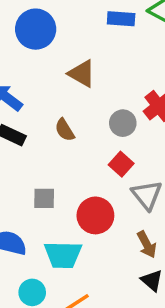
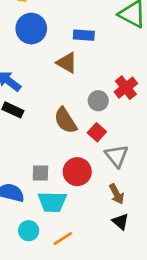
blue rectangle: (121, 19) -> (84, 35), moved
brown semicircle: (65, 130) -> (65, 120), moved, size x1.5
gray square: (44, 198) -> (40, 173), moved

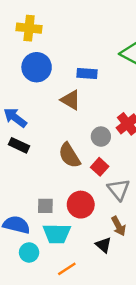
black triangle: (121, 222) -> (103, 245), moved
cyan circle: (29, 231) -> (29, 252), moved

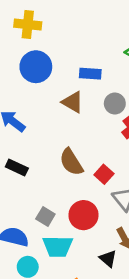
gray circle: (101, 137) -> (115, 103), moved
black rectangle: (19, 145) -> (17, 167), moved
gray square: (45, 206) -> (45, 216), turned 30

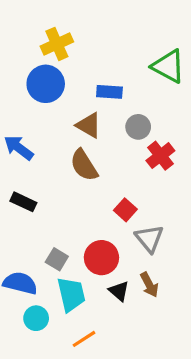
yellow cross: (28, 25) -> (57, 44), moved, turned -30
brown semicircle: (71, 162) -> (84, 165), moved
cyan trapezoid: (58, 246) -> (71, 294), turned -104
black triangle: (108, 259) -> (119, 291), moved

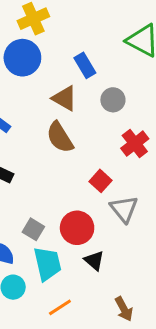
blue rectangle: (109, 92) -> (85, 65), turned 55
red cross: (160, 156) -> (135, 144), moved
brown arrow: (149, 285) -> (124, 309), moved

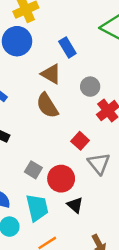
gray circle: (113, 100) -> (90, 87), moved
gray square: (33, 229) -> (33, 170), moved

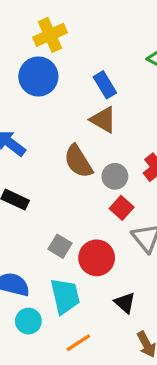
brown triangle: (51, 74) -> (103, 120), moved
gray circle: (90, 87) -> (115, 176), moved
black triangle: (75, 205) -> (125, 303), moved

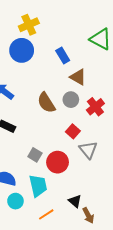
brown triangle: (103, 120) -> (78, 77), moved
gray circle: (115, 176) -> (71, 100), moved
black triangle: (125, 303) -> (75, 201), moved

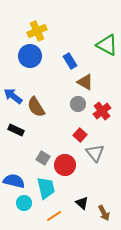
brown semicircle: (46, 103) -> (36, 107), moved
brown arrow: (88, 215) -> (104, 213), moved

